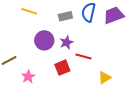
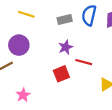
purple circle: (44, 40) -> (19, 45), moved
pink star: (28, 77) -> (23, 95), moved

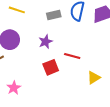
purple star: (66, 47) -> (46, 42), moved

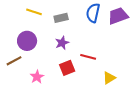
gray rectangle: (54, 15) -> (61, 18), moved
pink star: (14, 88) -> (37, 77), moved

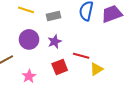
purple circle: (27, 41) -> (29, 39), moved
yellow triangle: (109, 78) -> (96, 69), moved

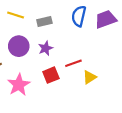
red line: (81, 56) -> (73, 63), turned -35
pink star: (29, 76) -> (19, 85), size x1.5

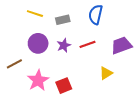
purple trapezoid: (106, 19) -> (121, 45), moved
red line: (73, 63) -> (87, 44), moved
red square: (51, 75) -> (64, 86), moved

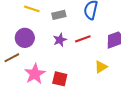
purple circle: (38, 43) -> (25, 38), moved
red square: (64, 86) -> (60, 79), turned 35

